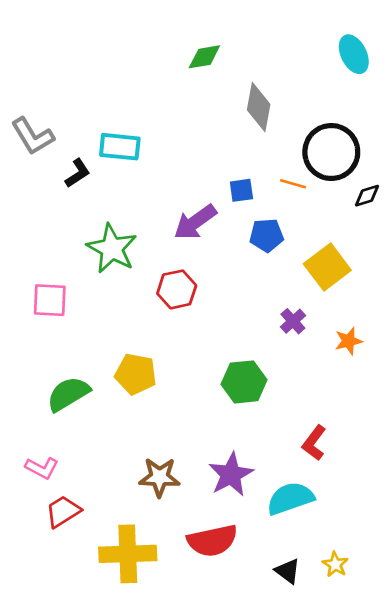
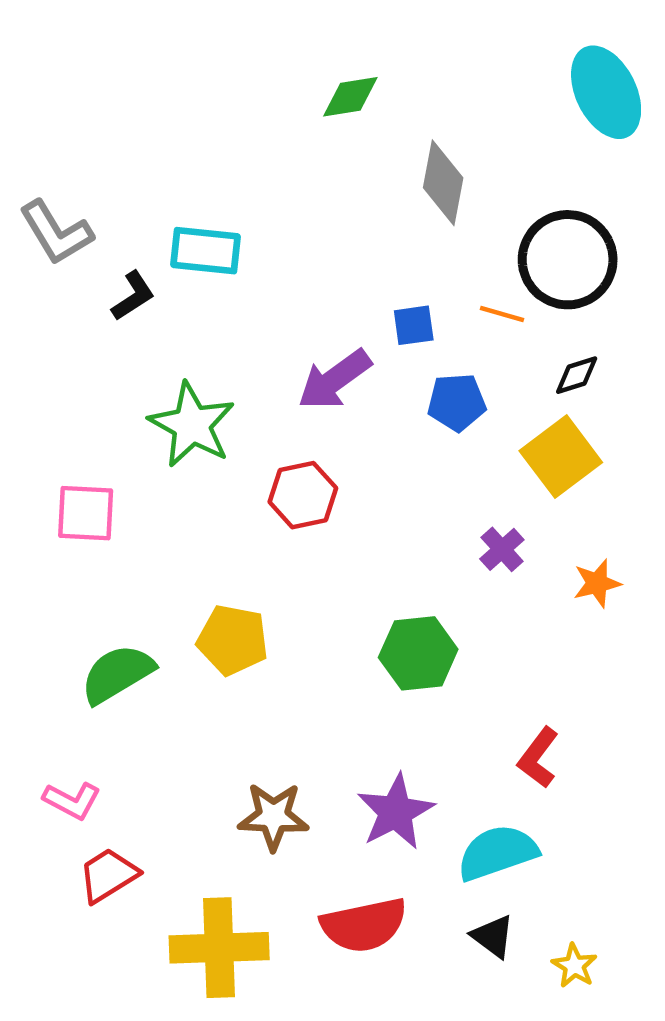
cyan ellipse: (354, 54) -> (606, 92), size x1.4
black diamond: (367, 196) -> (577, 375), moved
black triangle: (288, 571) -> (493, 936), moved

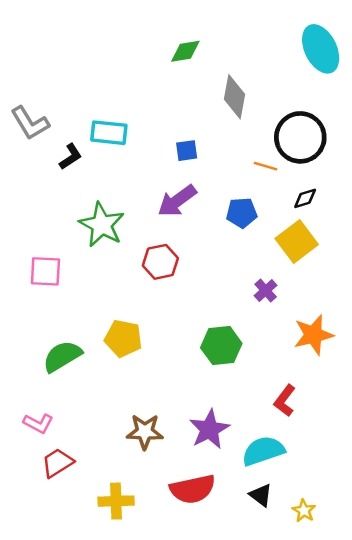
blue square: (414, 325) -> (187, 151), moved
orange star: (597, 583) -> (313, 335), moved, size x1.6
yellow cross: (219, 948) -> (116, 501), size x0.7

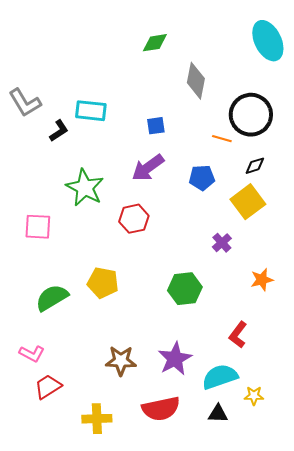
orange star: (313, 335) -> (262, 280), size x0.7
black triangle: (261, 495) -> (218, 414), turned -35
yellow star: (304, 511) -> (254, 396), moved, turned -30

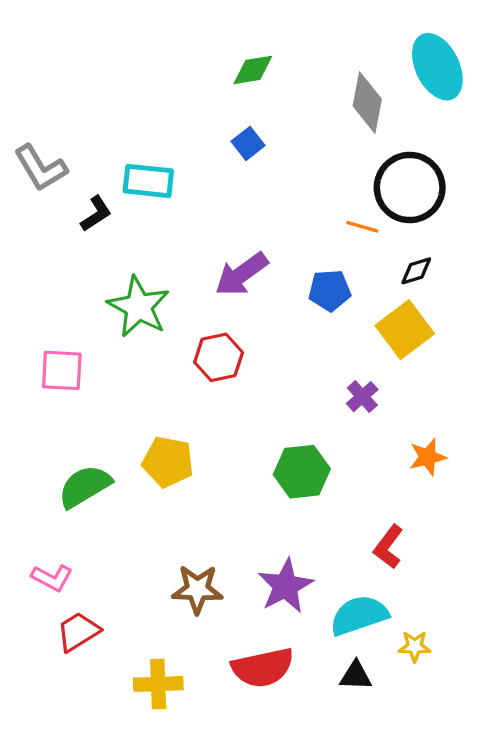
gray diamond: (196, 81) -> (367, 103), moved
blue square: (156, 126) -> (248, 143), moved, turned -30

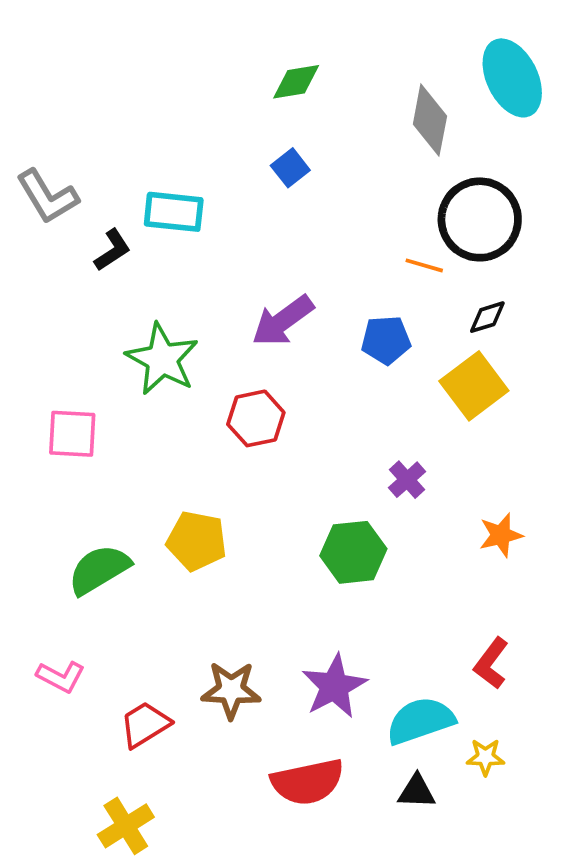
purple cross: (362, 397) -> (407, 480), moved
red L-shape: (388, 547) -> (491, 663), moved
red trapezoid: (78, 632) -> (145, 724), moved
yellow cross: (158, 684) -> (126, 826), moved, turned -30

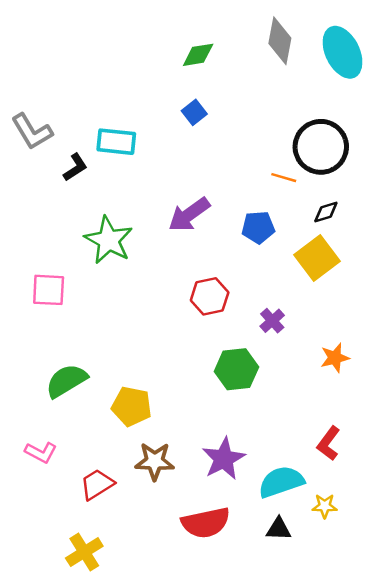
gray diamond: (430, 120) -> (280, 41), moved
red hexagon: (256, 418) -> (210, 296), moved
yellow pentagon: (197, 541) -> (132, 406), moved

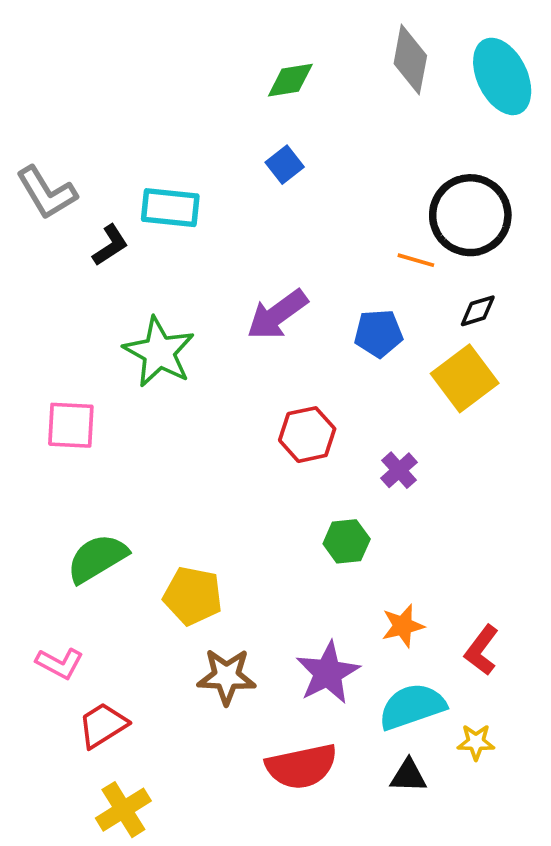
orange star: (335, 358) -> (403, 626), moved
green hexagon: (236, 369) -> (347, 541), size x0.7
red trapezoid: (97, 484) -> (103, 725), moved

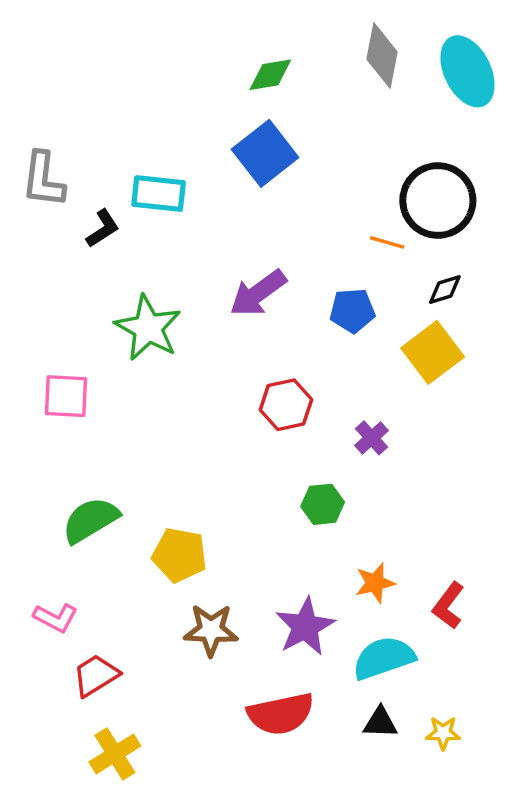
blue square: (285, 165) -> (265, 153), size x1.8
gray L-shape: (47, 193) -> (43, 180), turned 38
yellow star: (476, 742) -> (443, 733), moved

